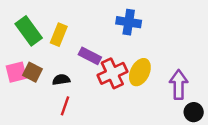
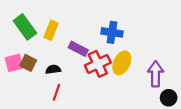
blue cross: (129, 22) -> (112, 32), moved

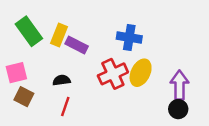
purple rectangle: (78, 49) -> (77, 45), moved
brown square: (28, 63) -> (24, 97), moved
black circle: (169, 98) -> (178, 109), moved

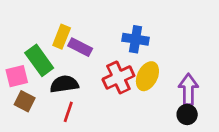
green rectangle: (29, 31) -> (39, 60), moved
black semicircle: (61, 80) -> (64, 84), size x1.5

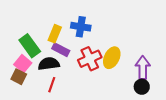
yellow rectangle: (62, 37) -> (55, 34), moved
blue cross: (136, 39) -> (81, 27), moved
purple rectangle: (80, 47) -> (61, 50), moved
pink square: (17, 76) -> (23, 64), moved, turned -36

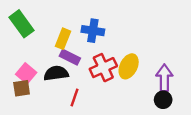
green rectangle: (30, 46) -> (22, 24), moved
brown square: (19, 77) -> (22, 88), turned -35
red line: (52, 85) -> (74, 97), moved

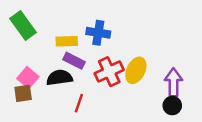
yellow rectangle: (63, 39) -> (67, 41), turned 66

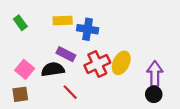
green rectangle: (23, 25) -> (20, 23), size x0.6
yellow rectangle: (67, 41) -> (63, 21), moved
brown square: (23, 93) -> (20, 94), moved
red line: (79, 103) -> (70, 92), turned -63

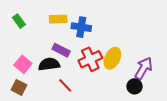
purple arrow: (155, 74) -> (144, 68), turned 30
brown square: (20, 94) -> (19, 87), turned 35
black circle: (154, 94) -> (135, 86), moved

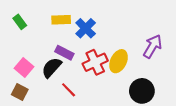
blue cross: (81, 27) -> (86, 28), turned 36
black semicircle: (49, 64) -> (52, 68), turned -40
purple arrow: (144, 68) -> (153, 46), moved
black circle: (135, 86) -> (142, 91), size x1.5

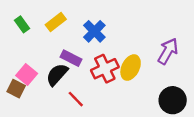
yellow rectangle: (61, 20) -> (56, 22), moved, turned -36
black circle: (142, 91) -> (173, 100), moved
brown square: (20, 92) -> (16, 89), moved

